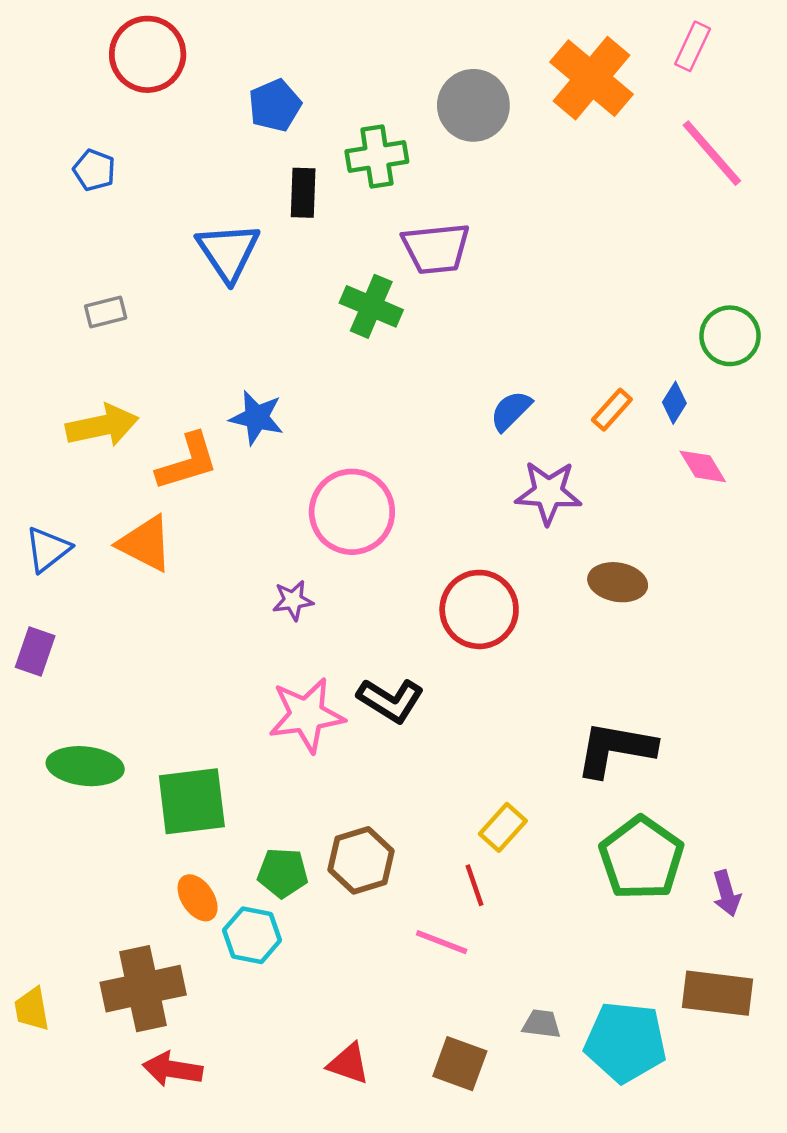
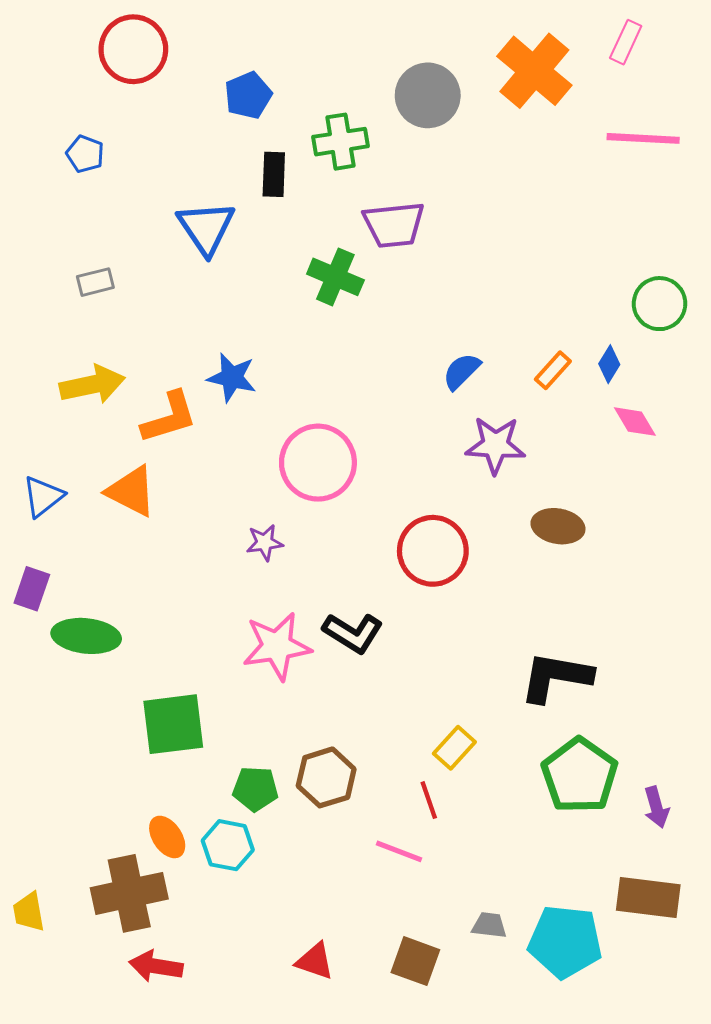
pink line: (712, 153) -> (643, 138), turned -46
green ellipse: (85, 766) -> (86, 636), moved
orange ellipse: (198, 898) -> (167, 837), moved

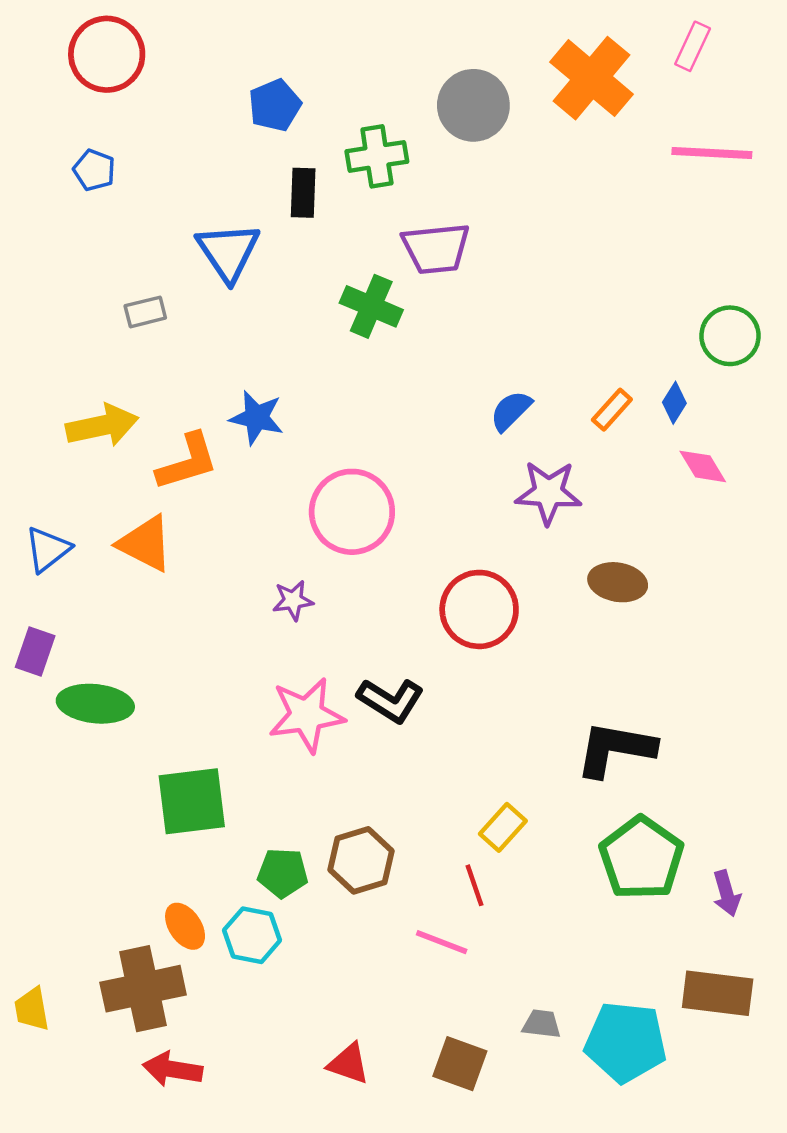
red circle: (133, 49) -> (107, 54), moved
gray rectangle: (95, 282) -> (145, 312), moved

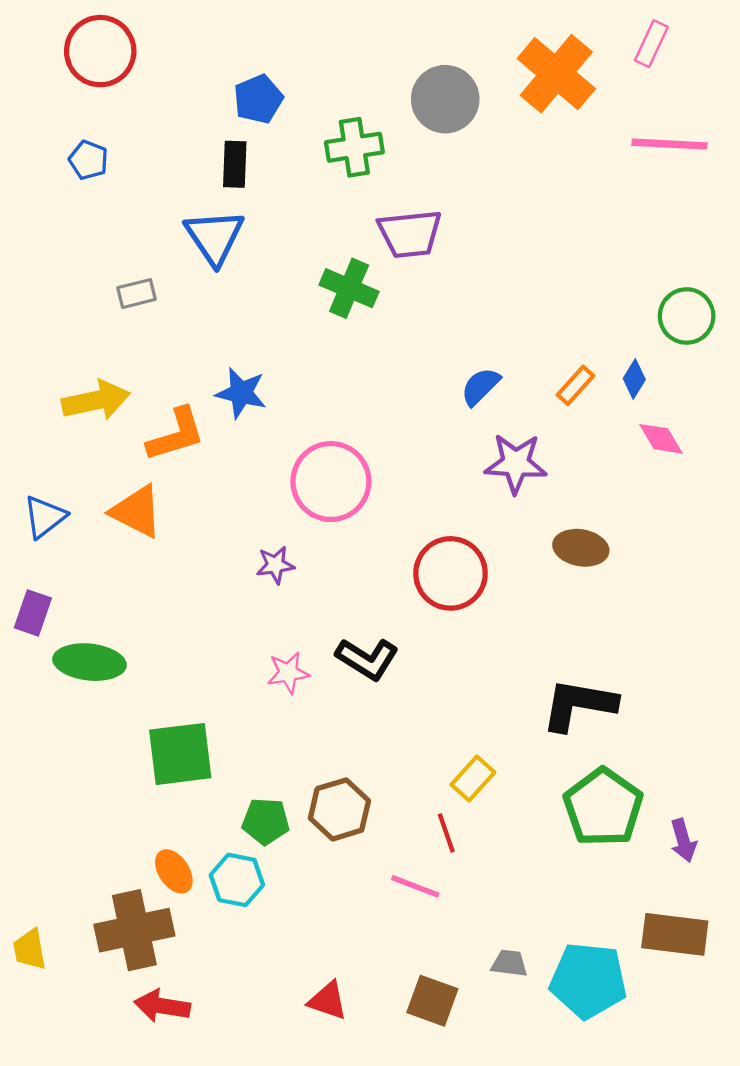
black rectangle: (303, 193) -> (235, 164), moved
pink star: (307, 715) -> (288, 673), size x0.6

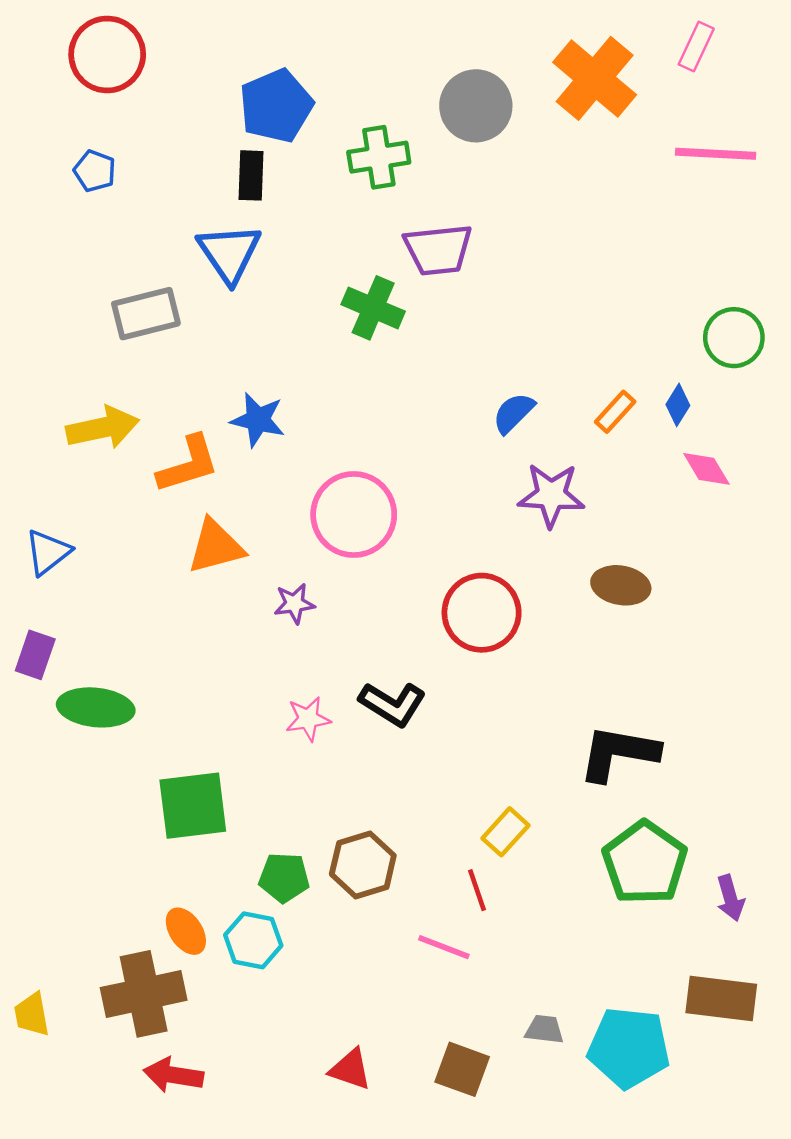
blue pentagon: (258, 99) -> (276, 106), size x1.4
gray rectangle: (137, 294) -> (146, 314), size x1.6
orange triangle: (137, 511) -> (216, 546), moved, turned -42

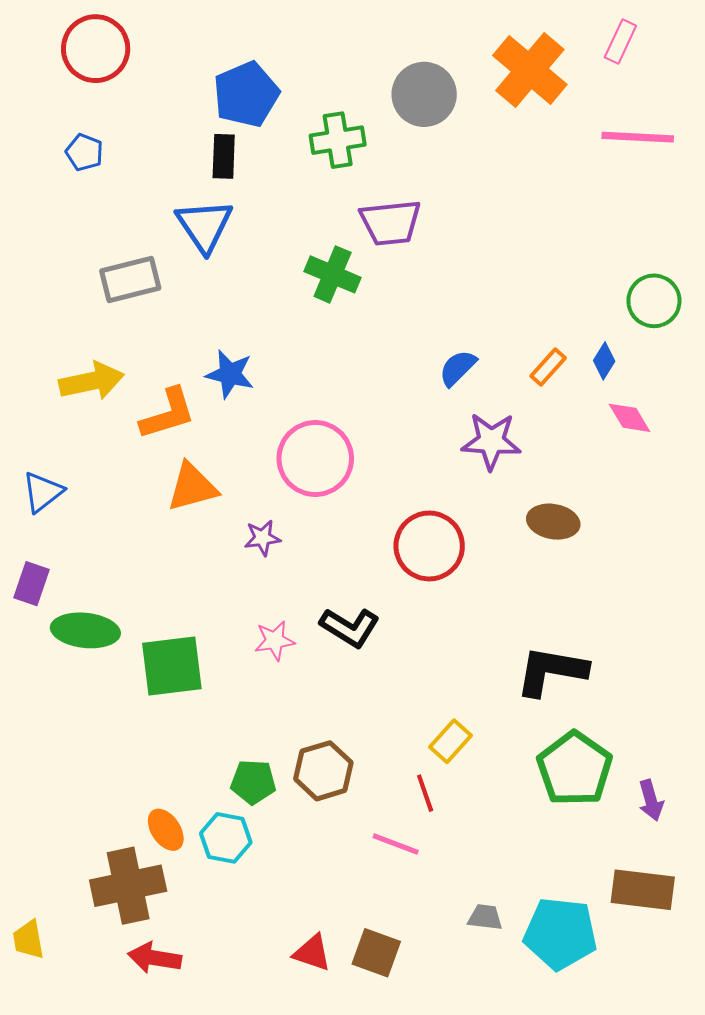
green square: (193, 806) -> (172, 666), moved
yellow trapezoid: (32, 1014) -> (28, 940), moved
brown square: (462, 1069) -> (376, 953), moved

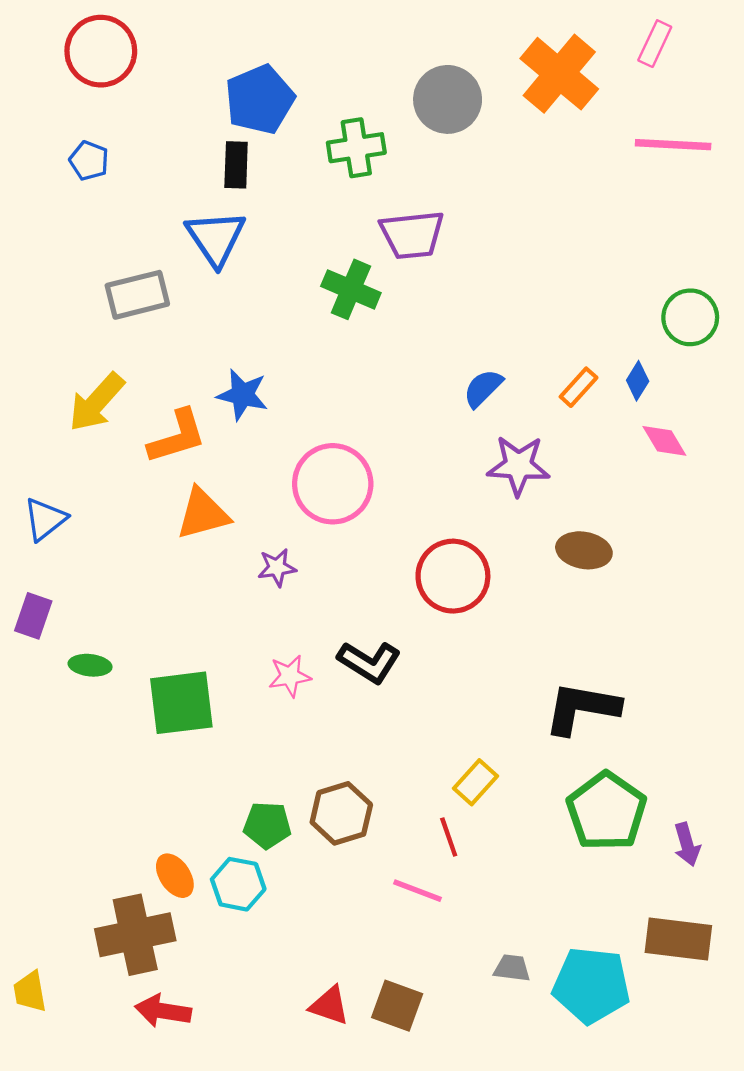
yellow arrow: (92, 381) -> (97, 402), turned 144
green ellipse: (85, 630) -> (90, 665), size x0.6

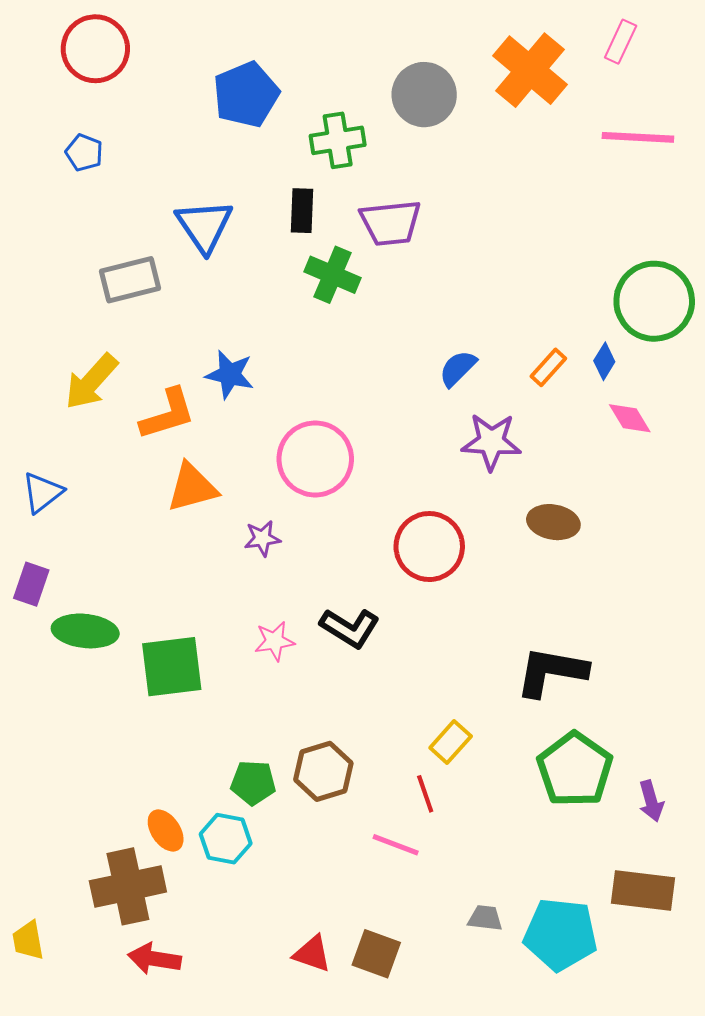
black rectangle: (236, 165) -> (302, 211), moved
green circle: (690, 317) -> (654, 301), size x1.5
green ellipse: (90, 665) -> (85, 631), size x1.6

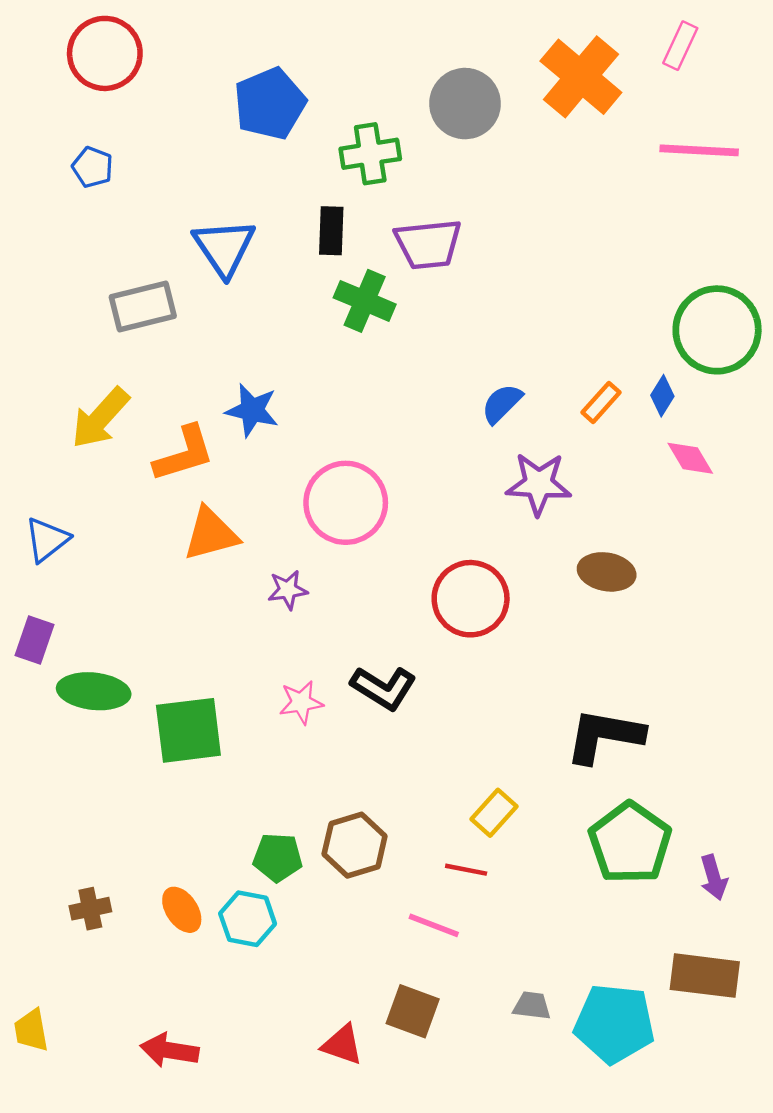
red line: (425, 794) -> (466, 870), turned -60
brown cross: (128, 886) -> (90, 909), moved, size x0.5
brown square: (376, 954) -> (413, 1011), moved

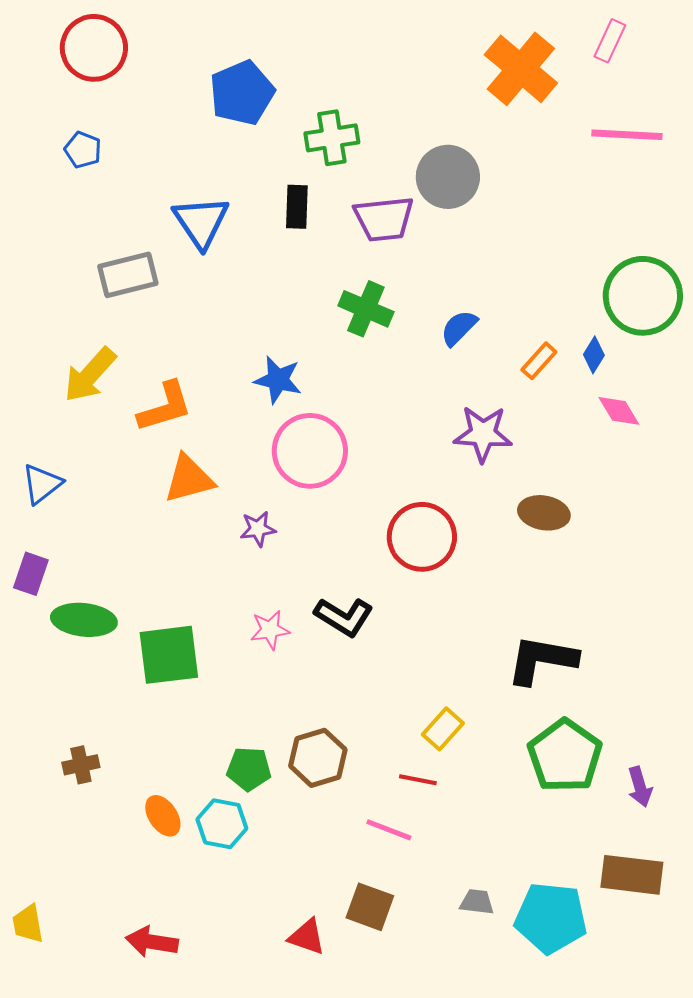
gray circle: (465, 104) -> (448, 177), moved
green cross: (365, 301) -> (366, 309), moved
blue semicircle: (502, 404) -> (459, 328), moved
blue star: (252, 410) -> (278, 380), moved
brown cross: (90, 909) -> (81, 765), moved

